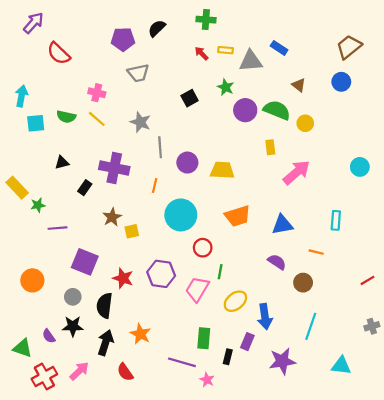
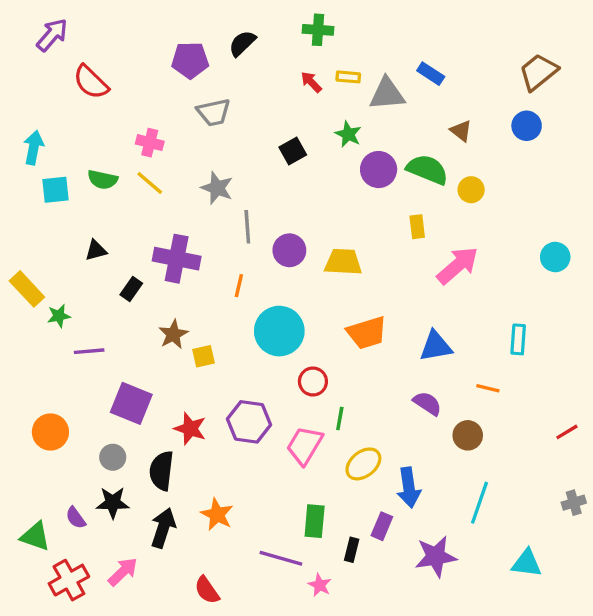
red semicircle: (125, 372) -> (207, 590), moved

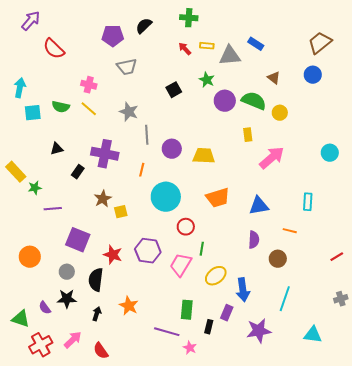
purple semicircle: (427, 403) -> (254, 240), turned 60
black arrow: (163, 528) -> (97, 314), size x0.6
red semicircle: (207, 590) -> (101, 351), moved

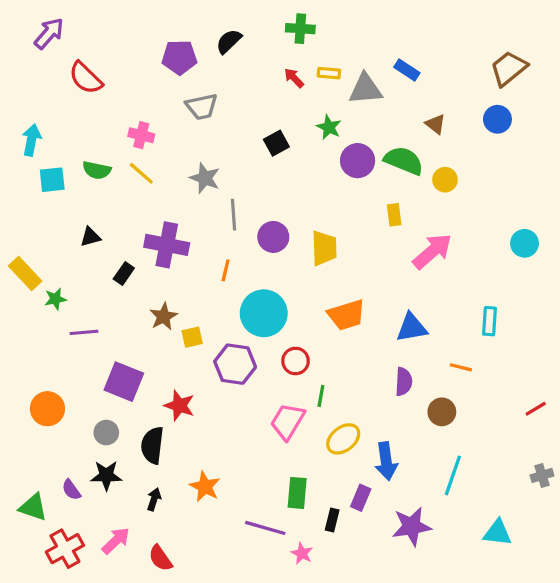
yellow trapezoid: (204, 156) -> (324, 248), turned 85
purple hexagon: (148, 251) -> (235, 364), moved

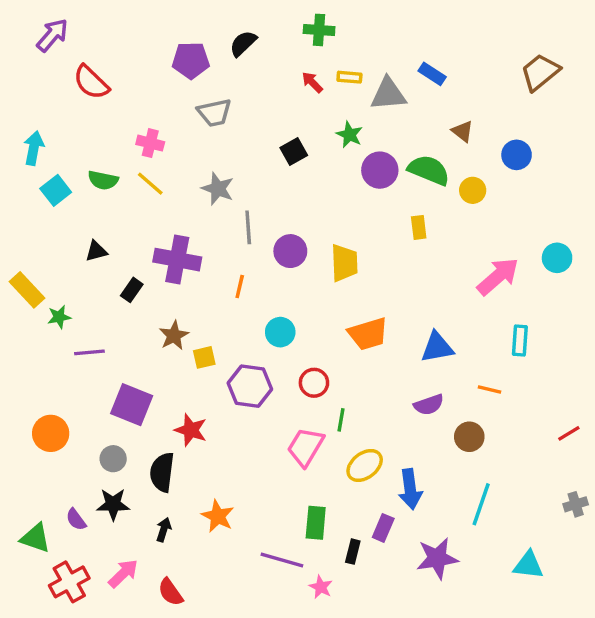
blue circle: (497, 119) -> (517, 155), moved
cyan square: (52, 180) -> (56, 190), turned -32
pink arrow: (432, 251) -> (498, 276), moved
cyan circle: (264, 313) -> (280, 332), size x0.6
purple semicircle: (404, 382) -> (429, 405), turned 68

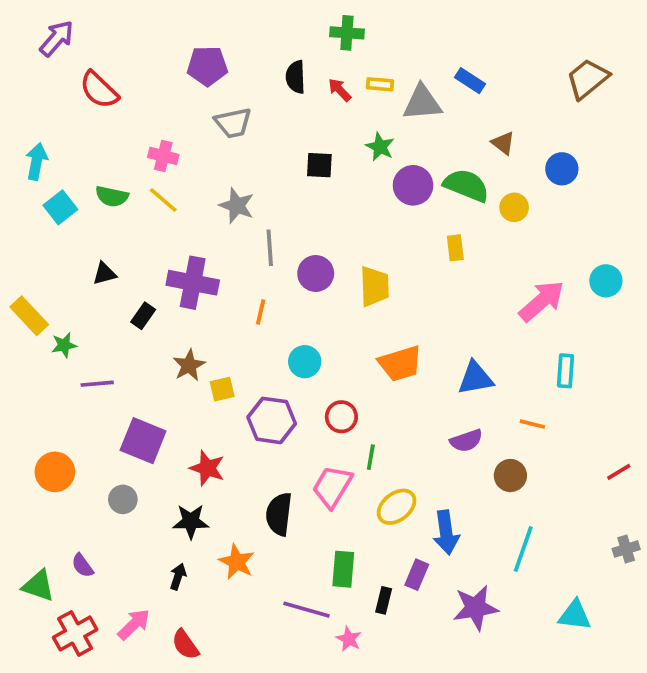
black semicircle: (243, 43) -> (296, 77), moved, turned -48
black square: (294, 151) -> (319, 165), turned 32
black semicircle: (162, 472) -> (279, 514), moved
black star: (113, 504) -> (191, 521), moved

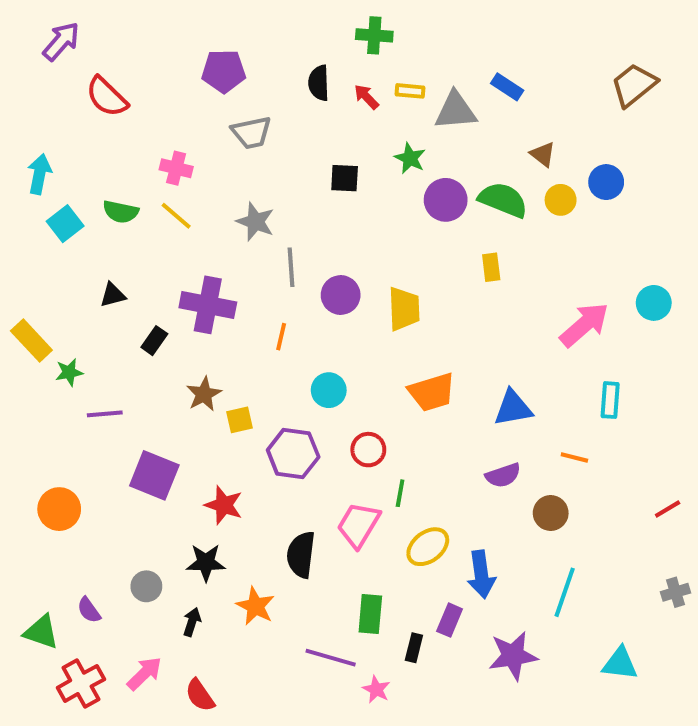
yellow circle: (514, 207) -> (561, 200), moved
gray circle: (123, 499) -> (146, 586), moved

